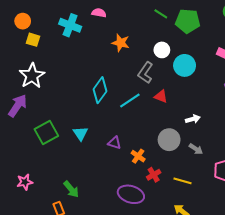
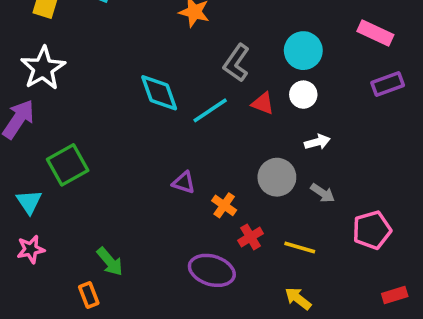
white circle: (162, 50) -> (303, 95), moved
cyan diamond: (100, 90) -> (159, 93), turned -55
cyan triangle: (80, 133) -> (29, 202), moved

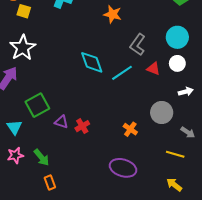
purple triangle: (184, 182) -> (61, 122), moved
gray arrow: (323, 193) -> (188, 132), moved
red cross: (251, 237) -> (82, 126), moved
green arrow: (110, 262) -> (42, 157), moved

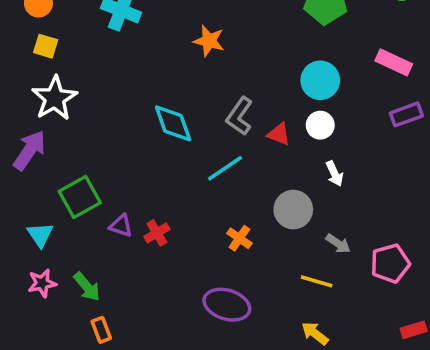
yellow square: (24, 11) -> (46, 46), moved
gray L-shape: (138, 45) -> (239, 116), moved
cyan line: (122, 73) -> (225, 168), moved
white arrow: (186, 92) -> (335, 174), turned 80

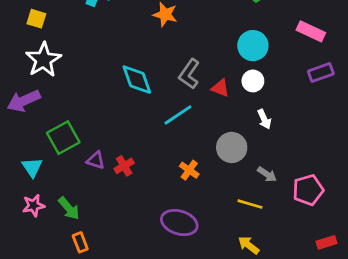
purple arrow: (29, 150) -> (24, 101), turned -148

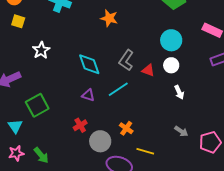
white star: (43, 60) -> (41, 50), moved, size x0.7
gray circle: (232, 147) -> (100, 141), moved
purple triangle: (96, 160) -> (88, 95), moved
yellow line: (250, 204) -> (145, 151), moved

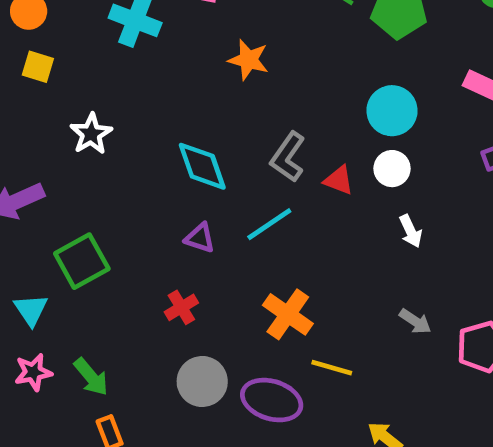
orange cross: (126, 128) -> (288, 314), size x1.5
gray circle: (100, 141) -> (202, 382), moved

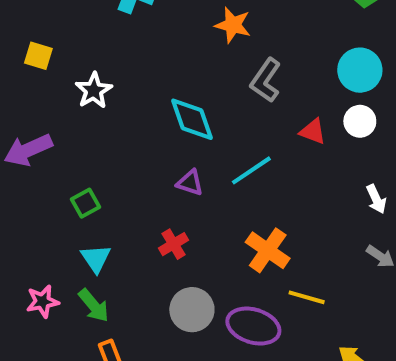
yellow square: (38, 67) -> (38, 56), moved
gray L-shape: (288, 157) -> (266, 80), moved
white arrow: (411, 231) -> (376, 199), moved
green square: (82, 261) -> (85, 203), size x0.6
cyan triangle: (31, 310) -> (96, 258), moved

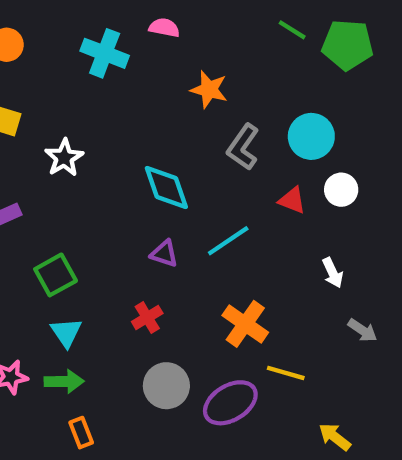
cyan circle: (360, 70) -> (311, 136), moved
white arrow: (376, 199) -> (333, 273), moved
green square: (85, 203) -> (56, 275), size x1.4
green arrow: (94, 306) -> (64, 381), turned -51
purple ellipse: (253, 326) -> (230, 403), turned -48

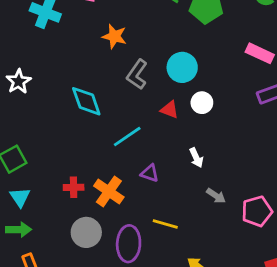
purple triangle: (164, 254) -> (150, 173), moved
red cross: (147, 318) -> (74, 187), turned 30
orange cross: (245, 324) -> (109, 192), moved
purple ellipse: (230, 403) -> (129, 244), turned -56

